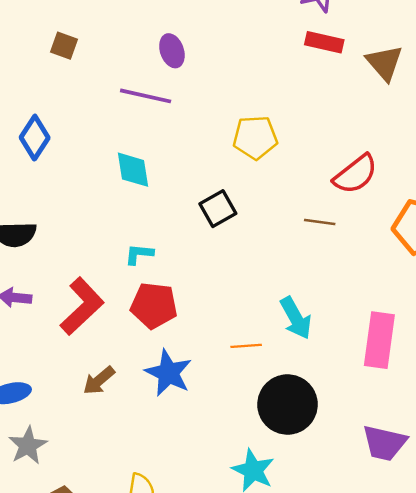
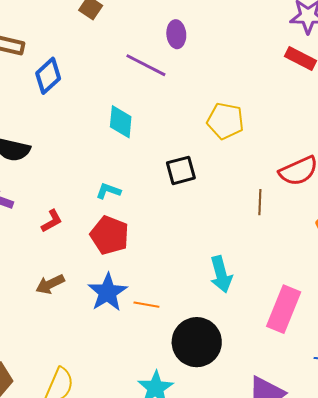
brown line: (320, 222) -> (260, 202), turned 70
red L-shape: (82, 306) -> (52, 221), size x0.5
orange line: (246, 346) -> (146, 305), moved

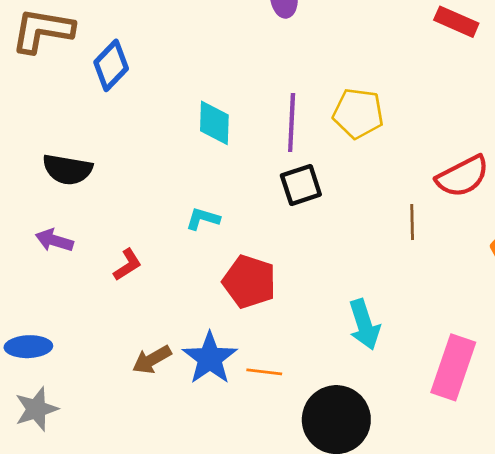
purple line: (146, 65) -> (292, 122), moved, turned 69
red pentagon: (110, 235) -> (249, 282), moved
brown arrow: (50, 284) -> (152, 360), moved

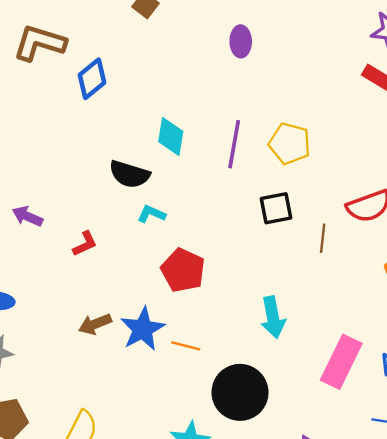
black semicircle: (67, 169) -> (129, 174), moved
black square: (301, 185) -> (276, 208), moved

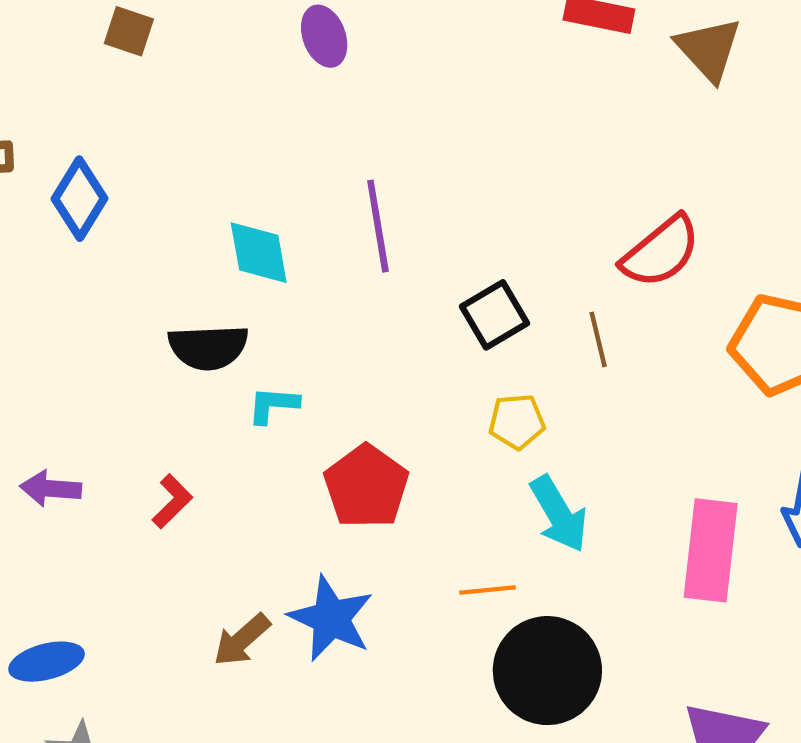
yellow pentagon: (290, 144) -> (517, 422), moved, size x0.7
red pentagon: (183, 270) -> (366, 487), turned 30
orange line: (186, 346) -> (488, 590), moved

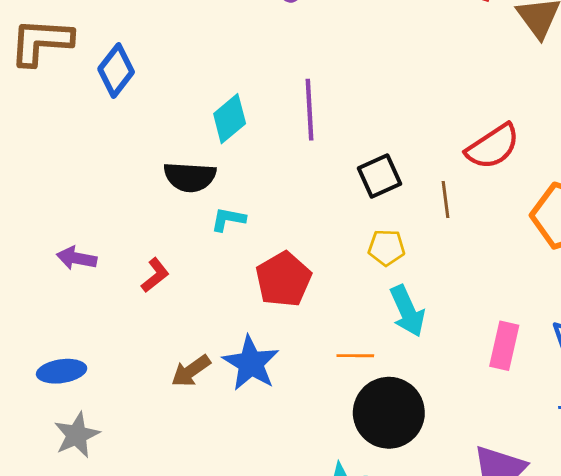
cyan diamond: (259, 253) -> (230, 119), turned 54
pink rectangle: (711, 550) -> (504, 346), size x0.7

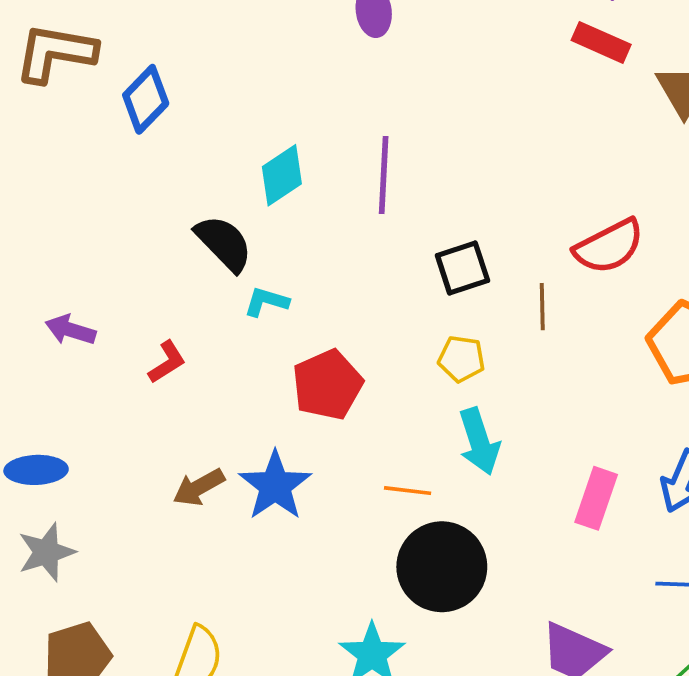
black semicircle: (190, 177) -> (224, 243), turned -144

